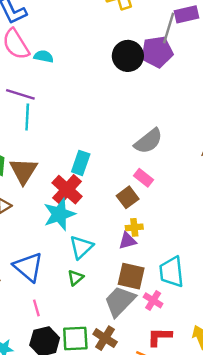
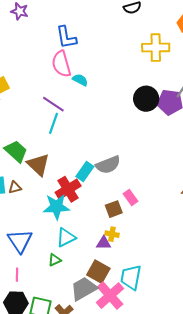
gray semicircle: (148, 141) -> (108, 165), moved
brown triangle: (24, 171) -> (38, 165), turned -35
pink cross: (153, 300) -> (110, 296), size x1.8

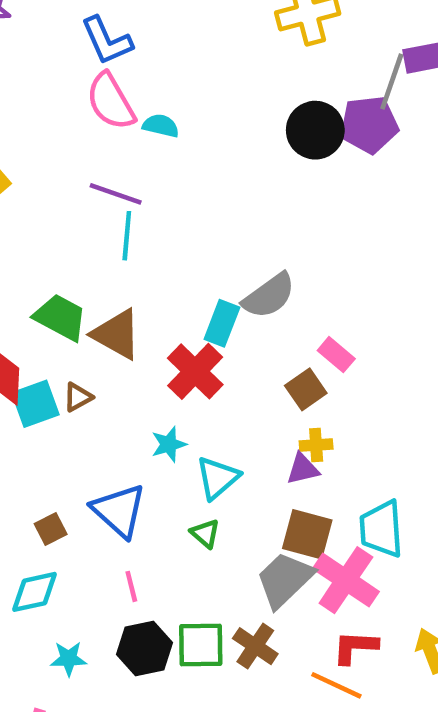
cyan star: (56, 207) -> (169, 444), moved, size x0.6
green triangle: (55, 260) -> (205, 533), turned -40

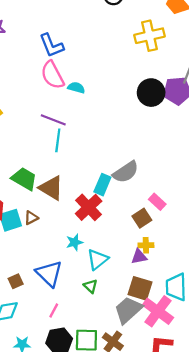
pink line: (131, 586) -> (54, 311), turned 40

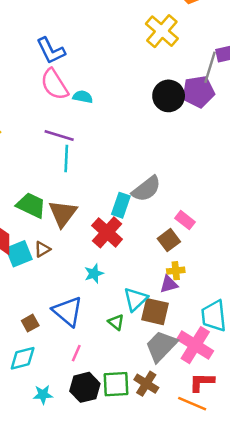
yellow cross: (150, 36) -> (162, 31), turned -32
brown triangle: (51, 188) -> (63, 213), turned 40
cyan triangle: (98, 259) -> (136, 299), moved
brown square: (140, 288) -> (155, 312), moved

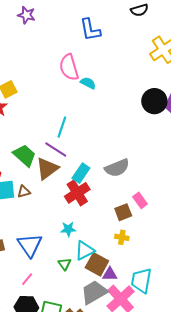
blue L-shape: (51, 51) -> (90, 30), moved
purple line: (59, 136) -> (56, 149), moved
cyan rectangle: (121, 205) -> (81, 173), moved
cyan star: (94, 273) -> (68, 229), moved
purple triangle: (169, 284) -> (110, 274), moved

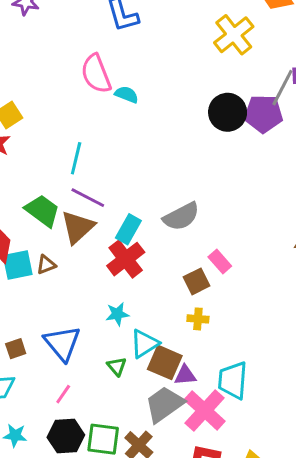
cyan line: (62, 127) -> (76, 158), moved

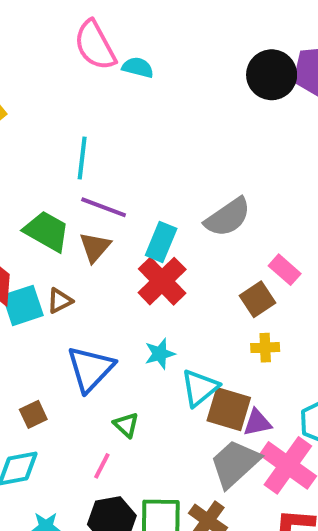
brown triangle: (78, 227) -> (95, 247), size x0.7
blue triangle: (62, 343) -> (90, 369), moved, turned 30
green triangle: (117, 366) -> (126, 425), moved

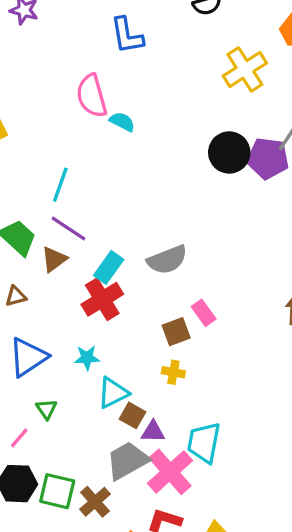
brown square: (229, 409) -> (132, 415), size x0.7

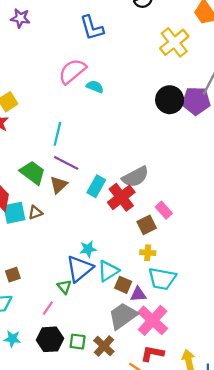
pink semicircle: (92, 96) -> (72, 71), turned 72
red cross: (102, 299) -> (121, 197), moved
blue triangle: (28, 357) -> (79, 269), moved
cyan trapezoid: (204, 443) -> (162, 279), moved, turned -84
green square: (57, 491) -> (78, 342), size x0.7

